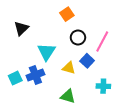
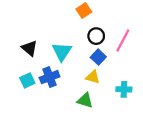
black triangle: (21, 28) -> (30, 48), moved, turned -35
blue square: (87, 61) -> (98, 57), moved
yellow triangle: (69, 68) -> (93, 77), moved

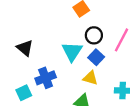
cyan triangle: (62, 52) -> (72, 51), moved
cyan square: (27, 80) -> (24, 93), moved

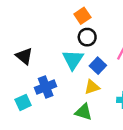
black circle: (94, 35) -> (87, 37), moved
yellow triangle: (90, 78) -> (92, 87), turned -35

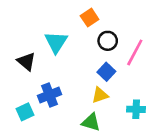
black circle: (87, 37) -> (108, 41), moved
cyan triangle: (73, 60) -> (56, 42), moved

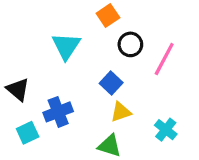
black triangle: (26, 61) -> (18, 89), moved
blue square: (106, 72) -> (111, 83), moved
cyan cross: (136, 109) -> (166, 130), turned 36

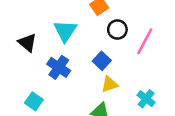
black triangle: (18, 89) -> (27, 43), moved
blue cross: (58, 112) -> (59, 67), moved, turned -35
cyan square: (28, 133) -> (34, 101), turned -30

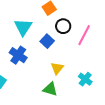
blue square: (102, 61) -> (47, 41), moved
yellow triangle: (110, 84) -> (57, 68), turned -32

